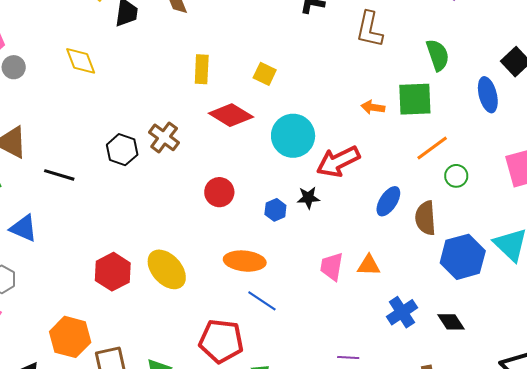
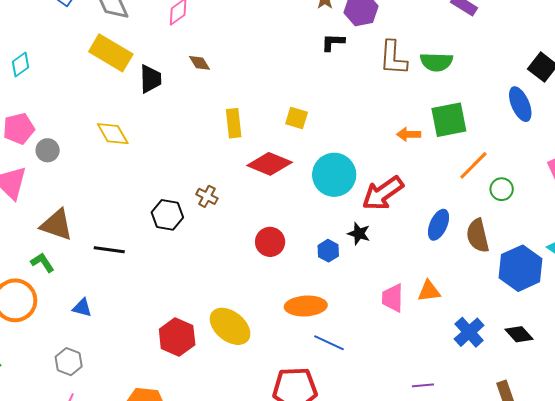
green semicircle: (438, 55) -> (436, 62), moved, turned 120
brown cross: (164, 137) -> (207, 196), size x0.7
black star: (308, 198) -> (359, 234), turned 30
blue triangle: (24, 228) -> (82, 308), size x0.7

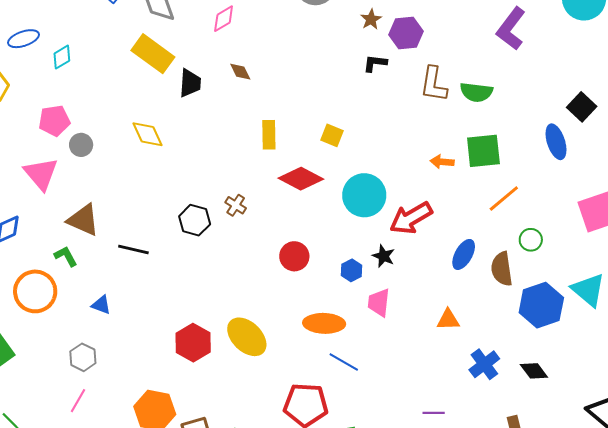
green circle: (502, 189) -> (531, 240), moved
pink trapezoid: (393, 298) -> (379, 303), moved

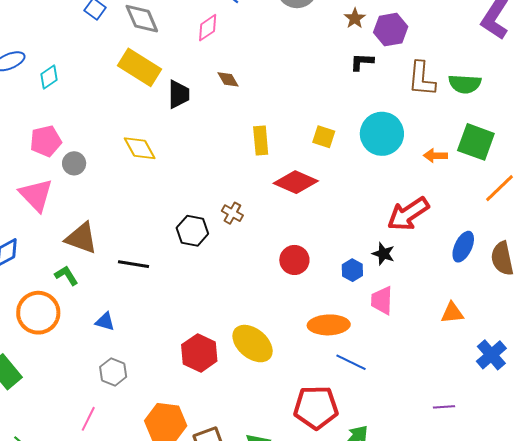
green square: (483, 151) -> (476, 142), turned 30
cyan circle: (364, 195) -> (382, 134), moved
gray hexagon: (83, 357) -> (113, 372), moved

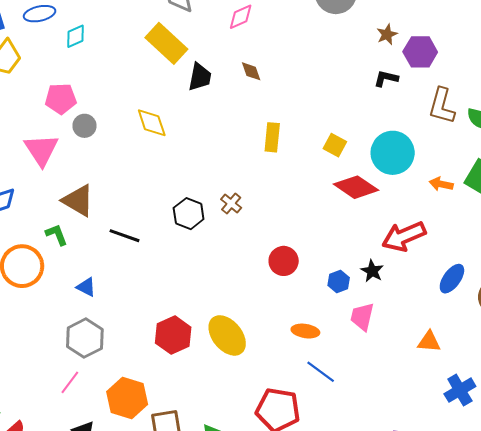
red diamond: (296, 182) -> (356, 187), moved
orange ellipse: (329, 325) -> (305, 331), size x0.7
gray hexagon: (113, 372) -> (85, 338), size x1.4
pink line: (88, 419) -> (70, 382), moved

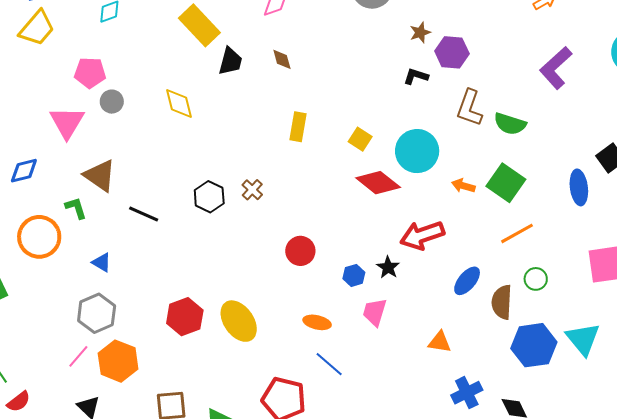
orange hexagon: (127, 398) -> (118, 361), moved

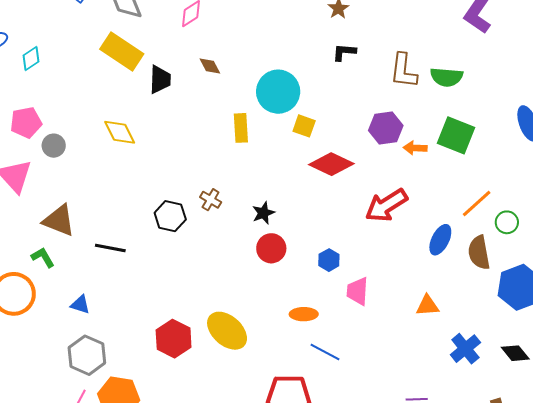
purple hexagon: (452, 52) -> (386, 128), moved
cyan circle: (417, 151) -> (278, 92), moved
orange line: (517, 233) -> (477, 204), moved
black star: (388, 267) -> (263, 213), moved, turned 30

